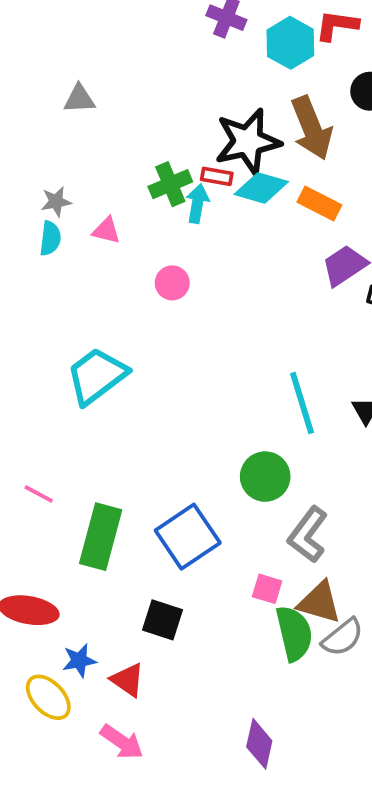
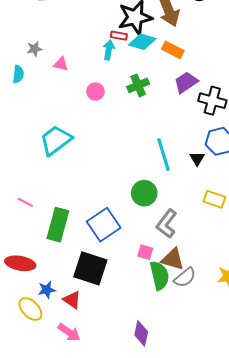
green cross: (170, 184) -> (138, 85), moved
cyan semicircle: (50, 238) -> (18, 74), moved
black square: (163, 620) -> (90, 268), size x1.6

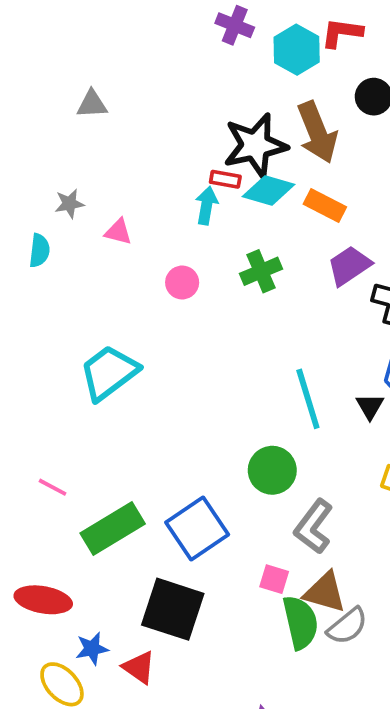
green rectangle: (58, 225) -> (113, 528), turned 44

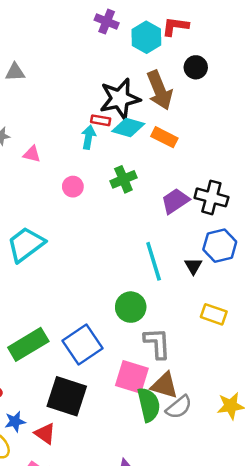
purple trapezoid: (349, 266) -> (175, 201), moved
gray L-shape: (314, 527) -> (157, 343), turned 140
pink square: (274, 579) -> (132, 377), size x1.8

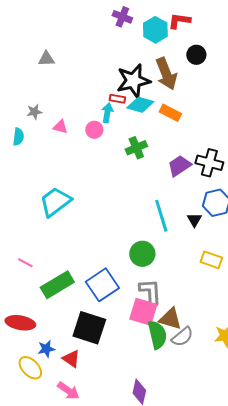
pink circle: (73, 187) -> (94, 130), moved
gray L-shape: (157, 343) -> (150, 292), moved

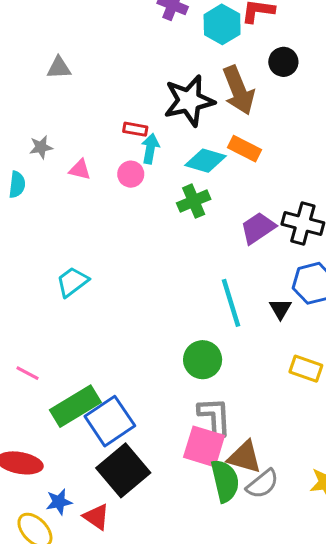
red rectangle: (117, 99) -> (135, 129), moved
cyan diamond: (140, 105) -> (206, 161), moved
cyan trapezoid: (55, 202) -> (72, 282), size x0.7
blue square: (102, 285) -> (110, 421), moved
black square: (89, 328) -> (123, 470), turned 32

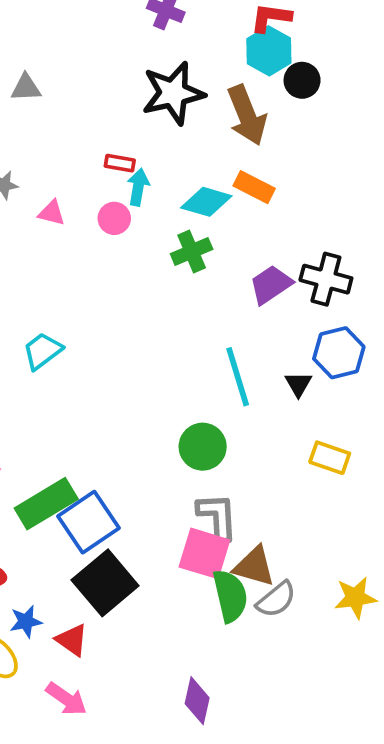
cyan hexagon: (222, 24) -> (269, 51), moved
black star: (189, 101) -> (173, 93), moved

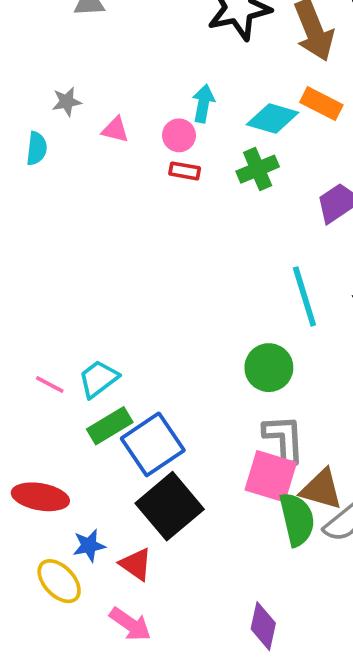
red rectangle: (120, 163) -> (185, 171), moved
cyan trapezoid: (42, 351) -> (98, 379), moved
green rectangle: (46, 504) -> (110, 426), size x0.7

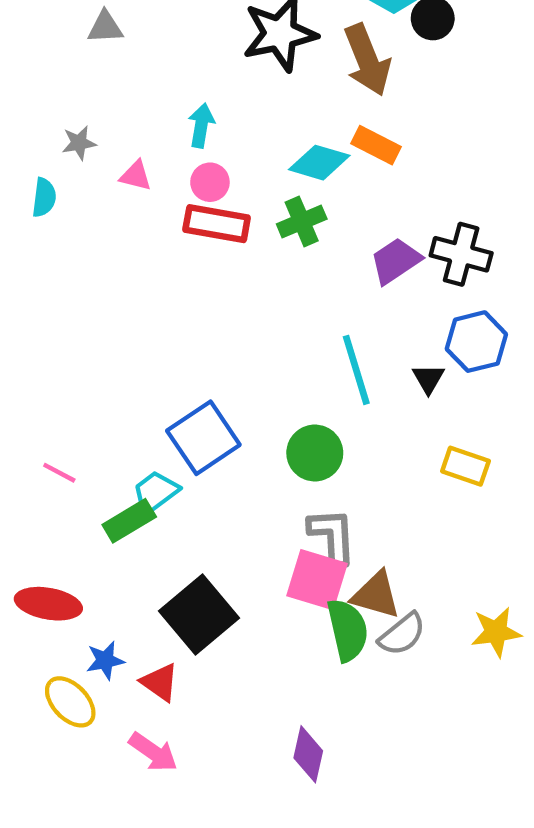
cyan arrow: (203, 104) -> (201, 125), moved
red rectangle: (185, 171) -> (217, 224), size x1.8
cyan trapezoid: (98, 379) -> (155, 492), moved
blue square: (153, 444) -> (203, 438), moved

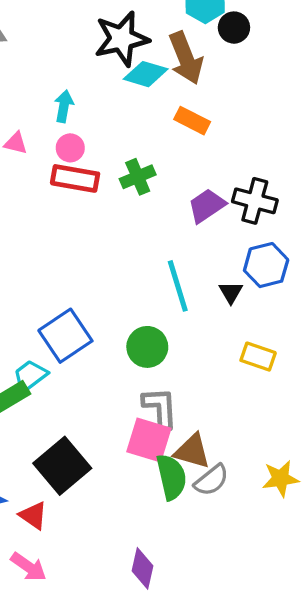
cyan diamond: (319, 163) -> (146, 74), moved

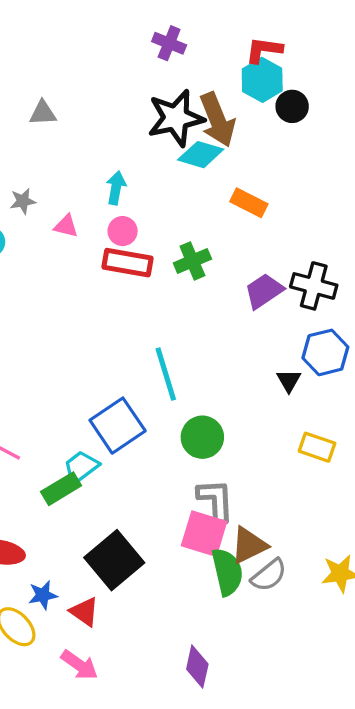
brown arrow: (186, 58) -> (217, 120), moved
cyan line: (178, 286) -> (166, 374), moved
brown triangle: (192, 451) -> (249, 545), turned -42

